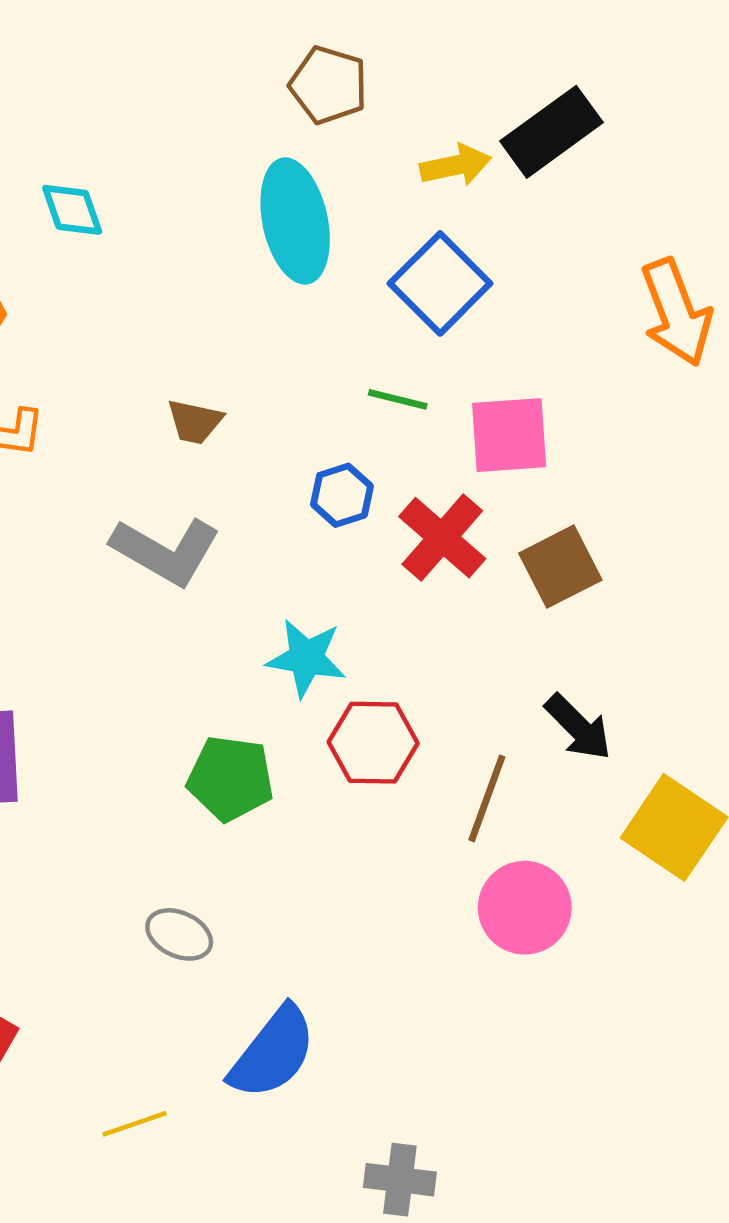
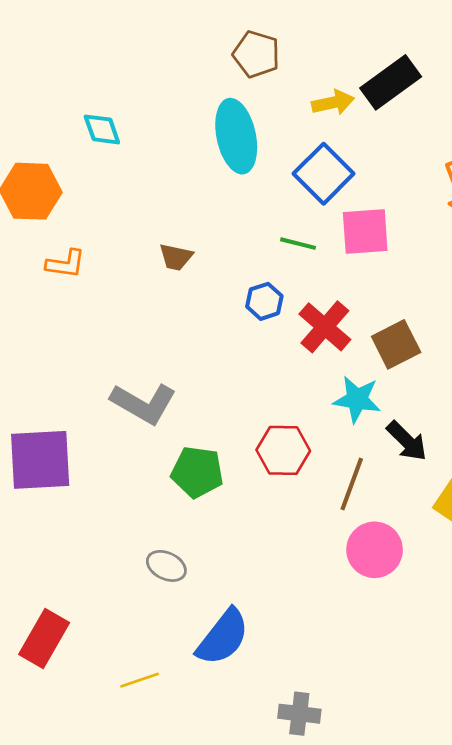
pink square: (509, 435) -> (365, 232), moved
gray L-shape: (166, 551) -> (144, 403), moved
cyan star: (306, 658) -> (357, 399), moved

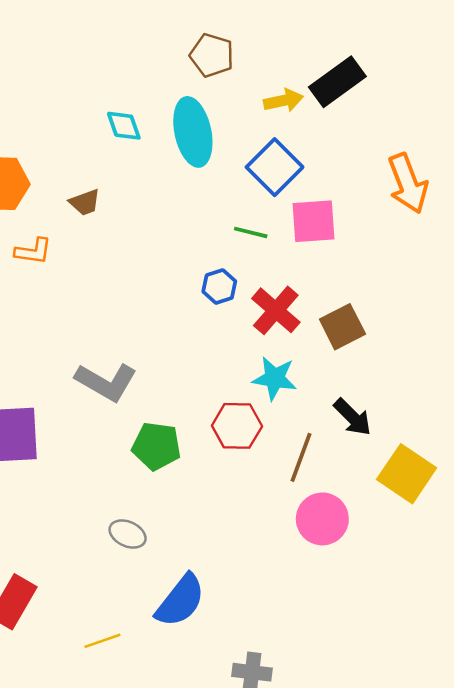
cyan diamond: (102, 129) -> (124, 126), moved
brown trapezoid: (176, 257) -> (85, 202), moved, turned -32
cyan star: (357, 399) -> (275, 378), moved

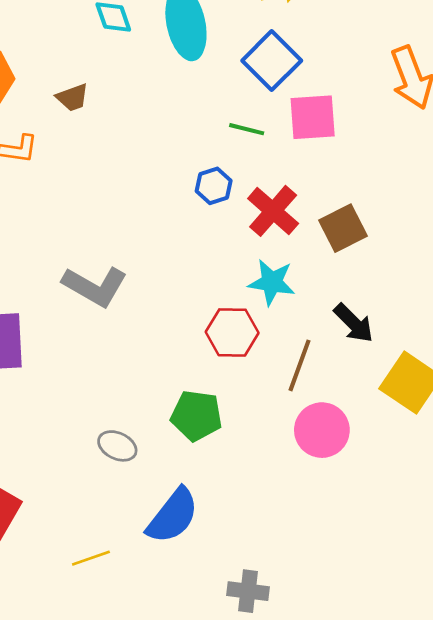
green pentagon: (156, 446) -> (197, 416), moved

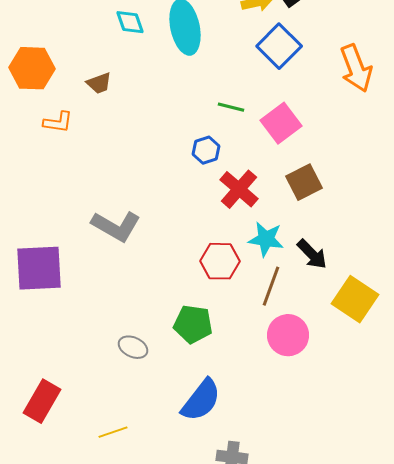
blue square: (272, 61) -> (279, 46), moved
pink square: (313, 117) -> (281, 123), moved, turned -33
red cross: (273, 211) -> (239, 189), moved
cyan star: (272, 282) -> (266, 239), moved
blue semicircle: (173, 516) -> (201, 400), moved

